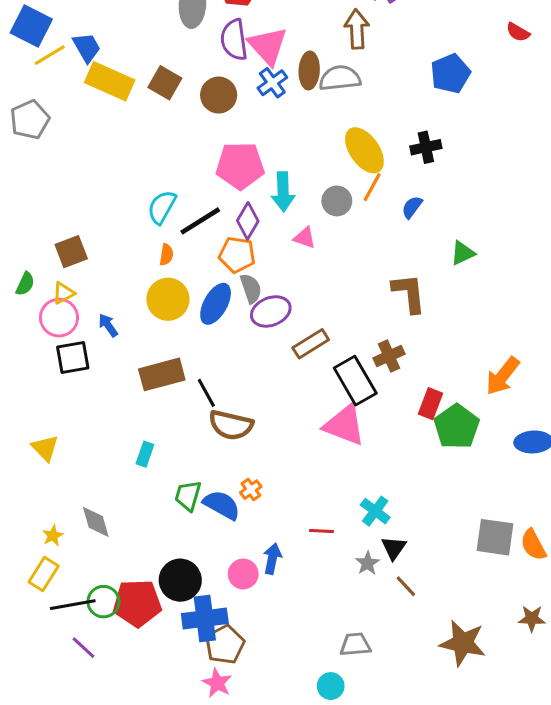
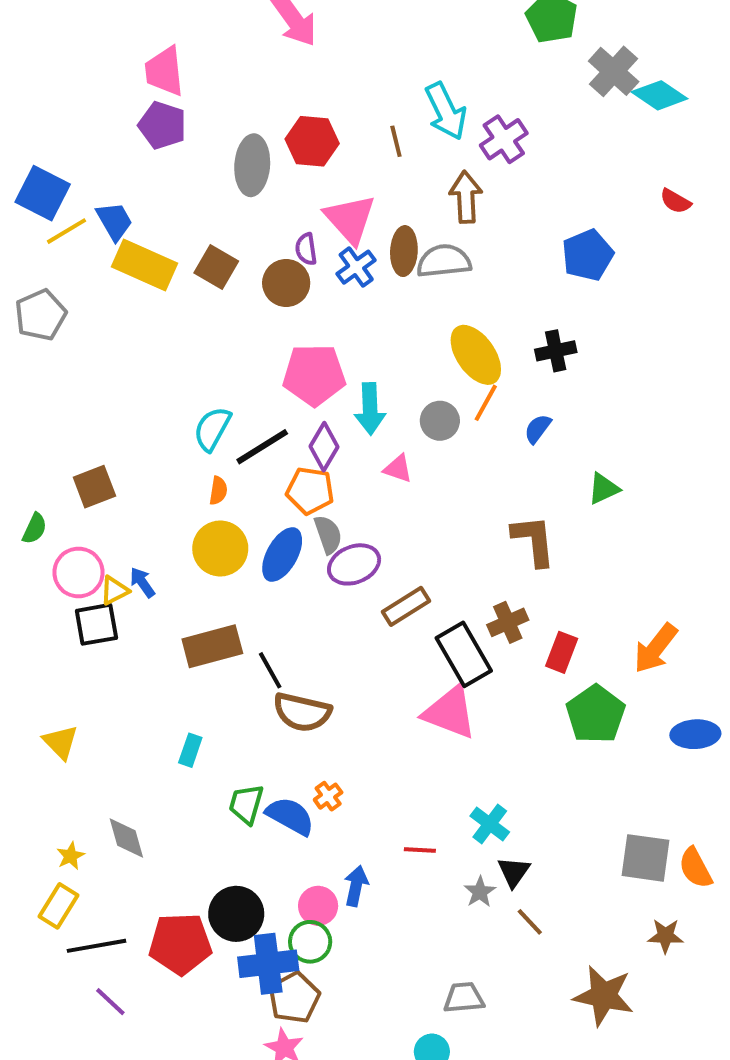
purple semicircle: (234, 40) -> (306, 249), moved, size x0.6
yellow triangle: (64, 293) -> (114, 590), moved
red rectangle: (430, 404) -> (562, 652), moved
green circle: (103, 602) -> (310, 942), moved
brown star: (532, 619) -> (665, 936), moved

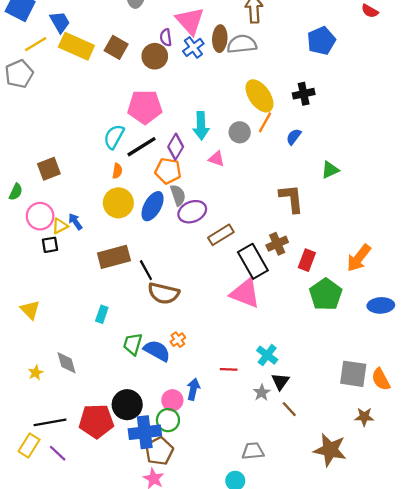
yellow line: (67, 231) -> (36, 44), moved
pink pentagon: (314, 375) -> (145, 107), moved
black square: (96, 624) -> (50, 245), size x0.7
yellow rectangle: (59, 906) -> (29, 445), moved

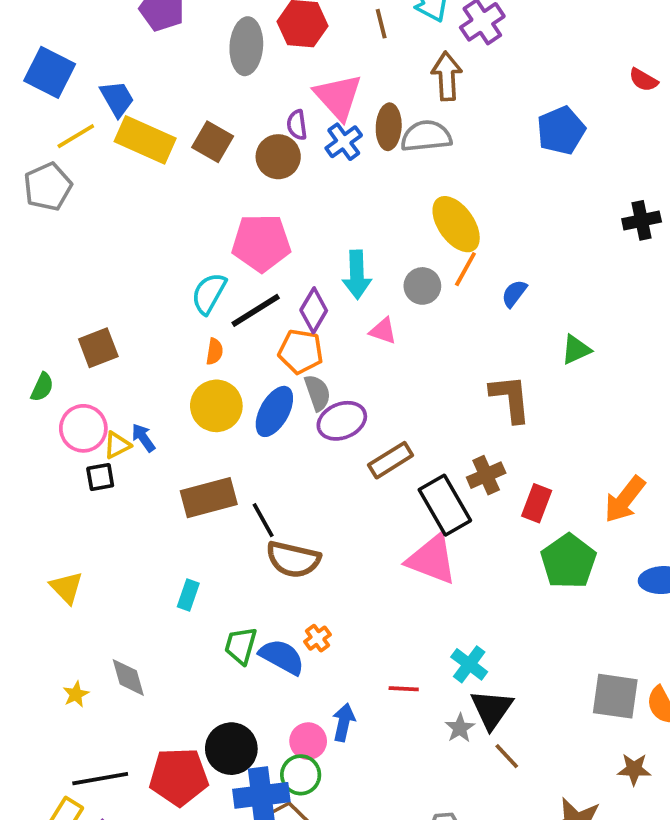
black cross: (304, 94) -> (642, 220), moved
black triangle: (280, 382) -> (492, 709), size x1.4

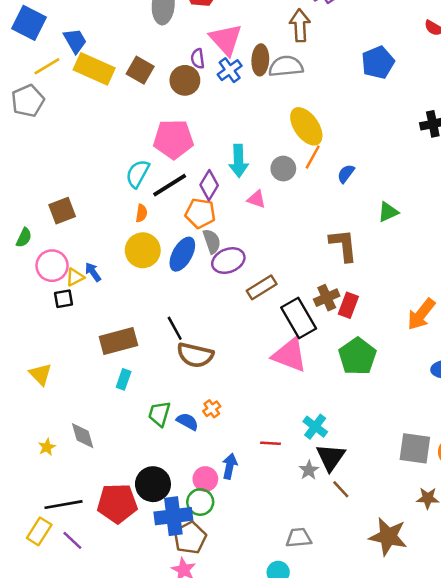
brown rectangle: (209, 498) -> (118, 341), moved
red rectangle: (537, 503) -> (348, 305), moved
green pentagon: (568, 561) -> (357, 356), moved
blue semicircle: (282, 657) -> (187, 422), size x0.7

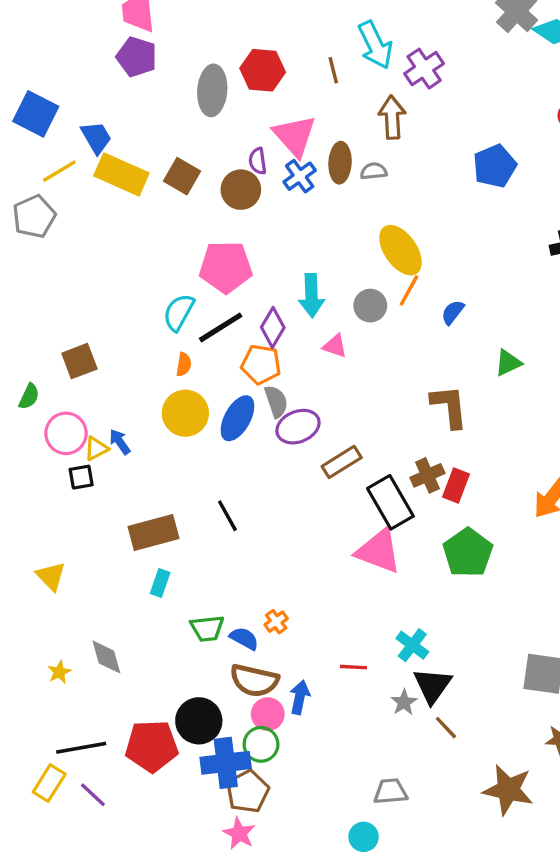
gray semicircle: (286, 66) -> (374, 171), size x0.6
brown semicircle: (195, 355) -> (254, 680), moved
green trapezoid: (159, 414) -> (207, 628), turned -112

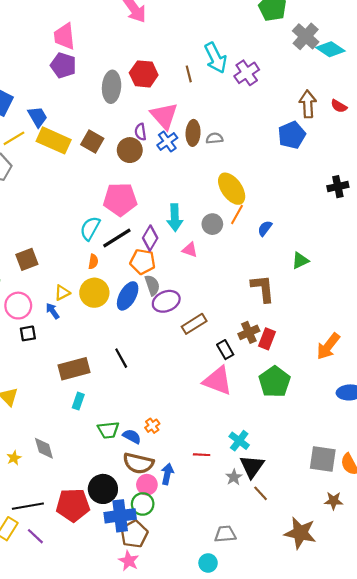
brown arrow: (392, 117) -> (308, 104), moved
yellow triangle: (96, 448) -> (62, 293), moved
black rectangle: (390, 502) -> (225, 350), size x0.6

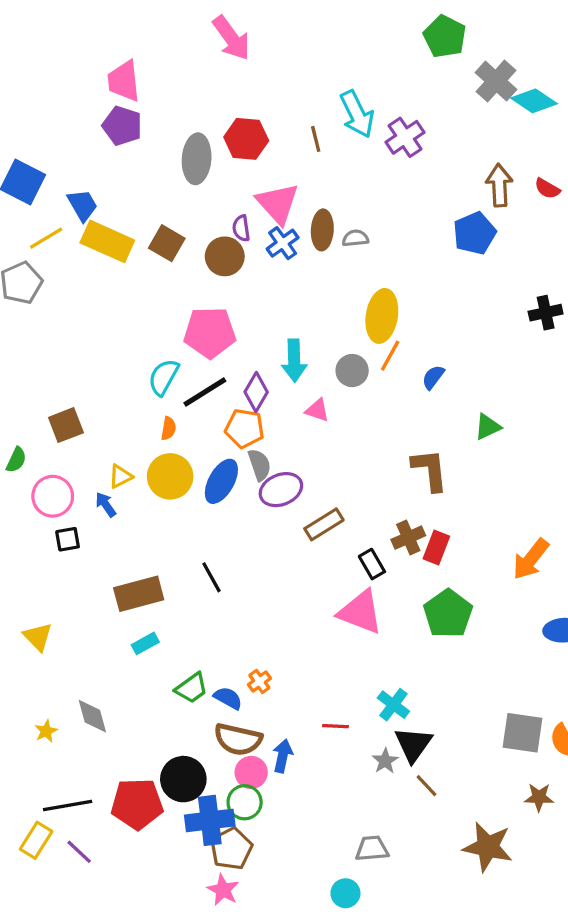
yellow ellipse: (232, 189) -> (382, 316), turned 44
cyan rectangle: (78, 401) -> (145, 643), turned 42
green trapezoid: (108, 430) -> (192, 688), turned -30

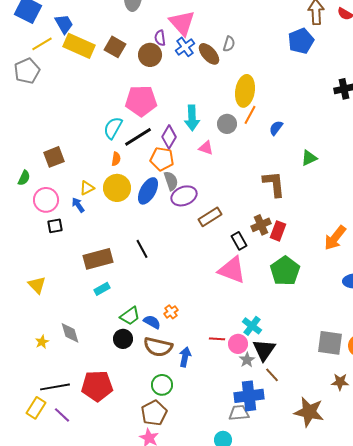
brown ellipse: (322, 230) -> (209, 54), moved, turned -45
gray semicircle: (355, 238) -> (229, 44), turned 112
pink circle: (251, 772) -> (238, 344), moved
black circle: (183, 779) -> (123, 339), moved, size x0.7
blue cross: (210, 820) -> (249, 396), moved

